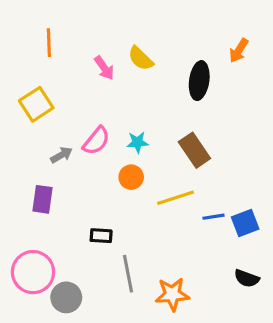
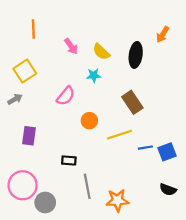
yellow semicircle: (141, 58) -> (101, 52), moved
cyan star: (137, 142) -> (94, 75), moved
gray arrow: (62, 155) -> (15, 99), moved

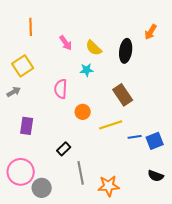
pink semicircle: (66, 96) -> (61, 89), turned 144
black rectangle: (69, 160) -> (64, 149), turned -48

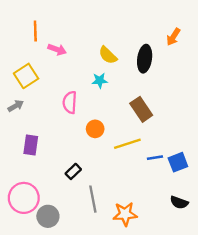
pink arrow: (66, 43) -> (57, 49), moved, turned -35

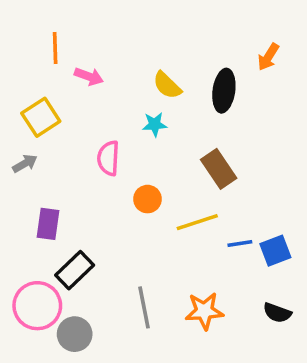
black rectangle: (73, 171) -> (75, 270), moved, size x1.5
orange star: (125, 214) -> (204, 311), moved

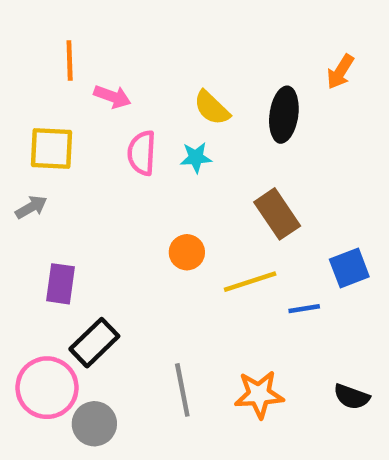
yellow square: (41, 117) -> (51, 148), turned 36
pink semicircle: (108, 158) -> (142, 153), moved
blue square: (275, 251) -> (349, 268), moved

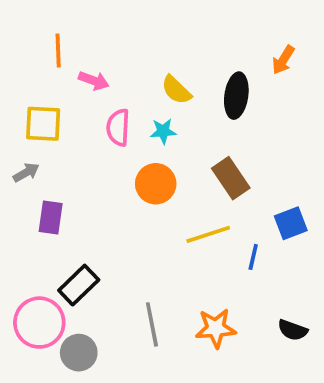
orange circle: (187, 252) -> (156, 184), moved, size x1.4
purple rectangle: (61, 284) -> (51, 218), moved
blue line: (304, 309) -> (253, 257), turned -68

